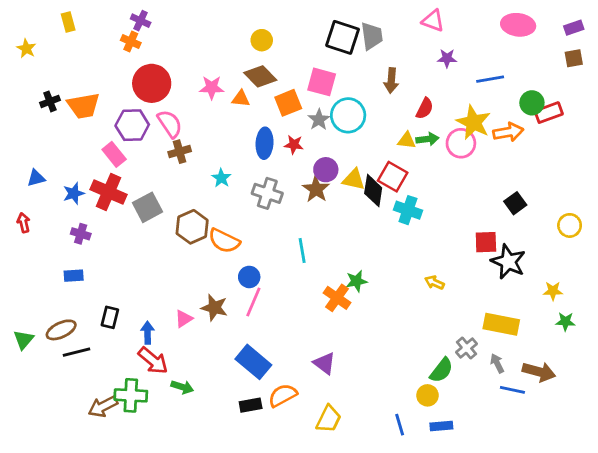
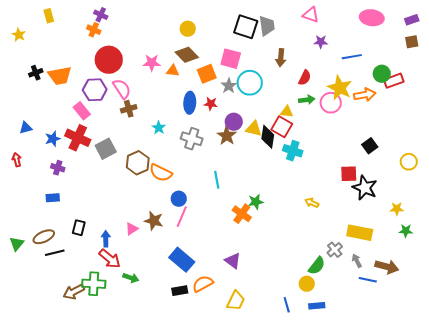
yellow triangle: (407, 140) -> (287, 112), moved

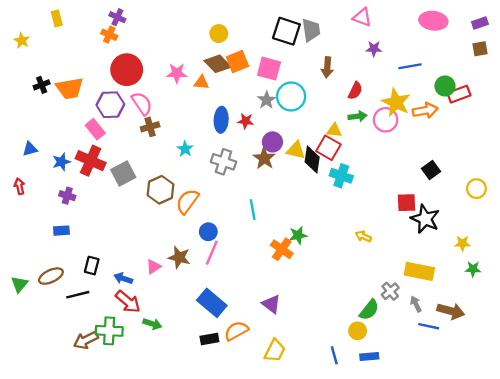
orange square: (207, 74) -> (237, 62), moved
orange semicircle: (161, 173) -> (187, 201), turned 100
blue arrow: (106, 239) -> (123, 278), turned -70
black line: (55, 253) -> (78, 295), moved

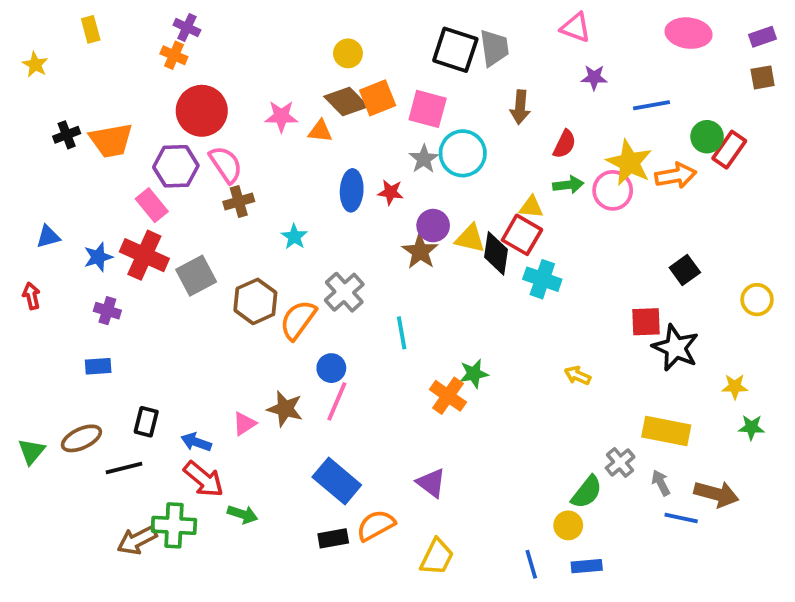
red rectangle: (459, 94) -> (729, 150), turned -35
gray cross: (223, 162) -> (344, 292), moved, turned 30

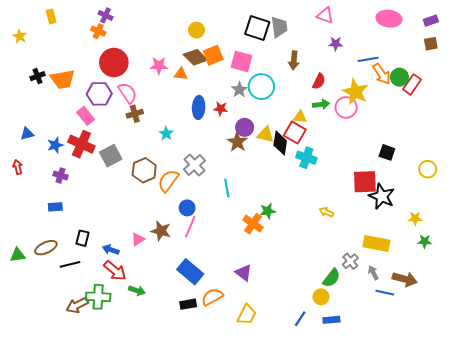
orange arrow: (676, 176) -> (382, 74), moved, turned 65
black square: (685, 270) -> (387, 152), turned -35
red square: (646, 322) -> (365, 182), size x1.4
green triangle: (31, 451) -> (18, 255), turned 42
blue line: (531, 564) -> (300, 319), turned 49

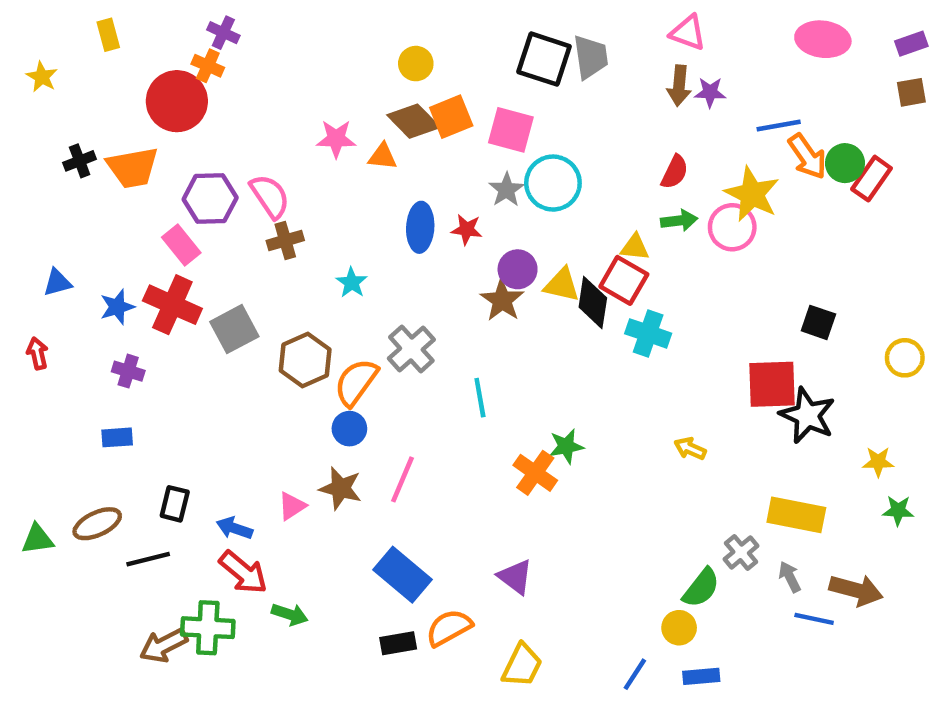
brown arrow: (294, 60) -> (679, 86), moved
red circle: (114, 62) -> (177, 101), moved
blue circle: (187, 208) -> (349, 429), moved

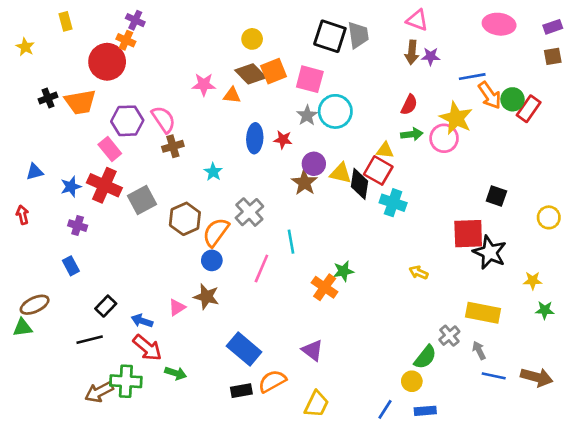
blue rectangle: (117, 437) -> (71, 266), turned 66
pink line: (403, 479) -> (261, 268), moved
black rectangle: (175, 504) -> (106, 306), turned 30
brown ellipse: (97, 524) -> (35, 305), moved
brown arrow: (856, 590) -> (537, 377), moved

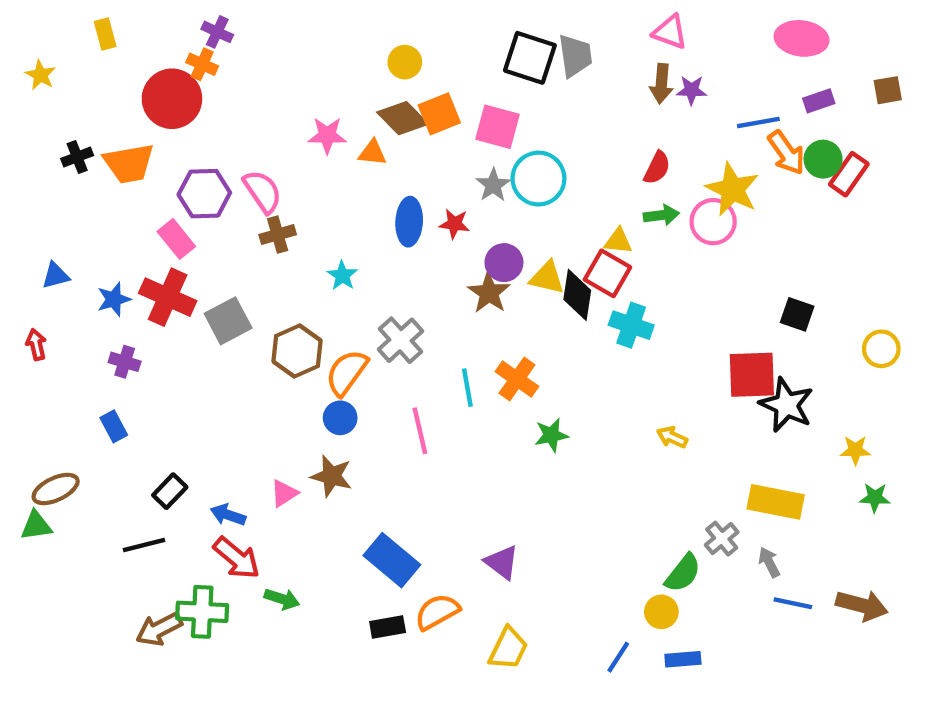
purple rectangle: (553, 27) -> (819, 101), moved
pink line: (261, 268) -> (420, 431), turned -36
orange cross: (325, 287) -> (517, 379), moved

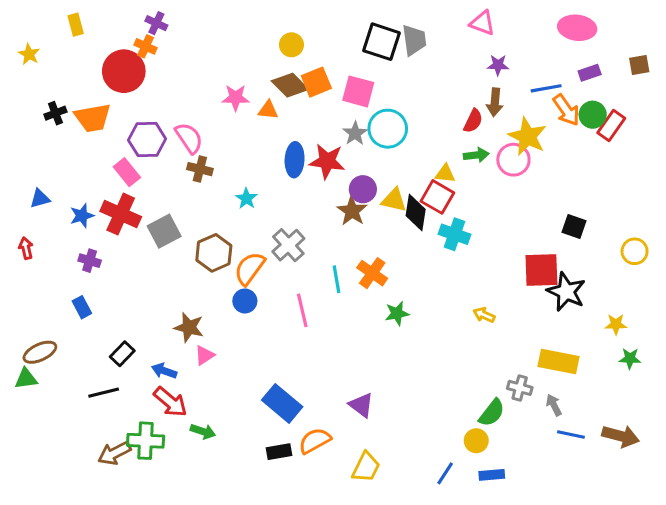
brown arrow: (661, 84) -> (495, 102), moved
red star: (454, 224) -> (327, 161), size x1.6
brown cross: (278, 235) -> (200, 169), turned 30
brown star: (332, 476) -> (189, 327), moved
gray cross: (722, 539) -> (520, 388), turned -35

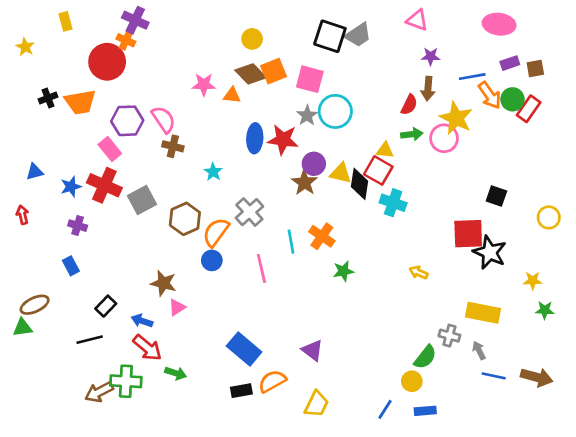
purple cross: (156, 23) -> (135, 20), size x1.4
gray trapezoid: (414, 40) -> (358, 35), turned 64
brown square: (639, 65) -> (535, 68), moved

